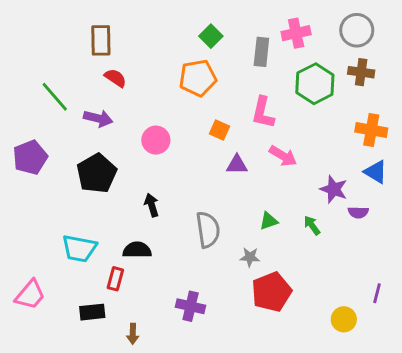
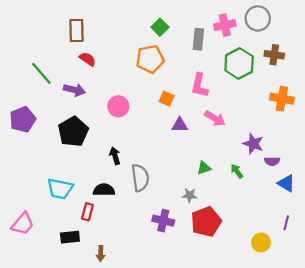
gray circle: (357, 30) -> (258, 18), moved
blue triangle: (376, 172) -> (286, 183), moved
gray semicircle: (208, 230) -> (140, 178), moved
purple cross: (191, 306) -> (163, 221), moved

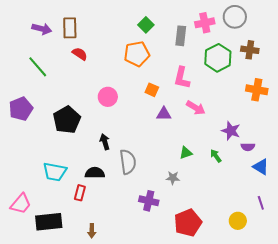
purple arrow: (74, 90) -> (42, 29), moved
red pentagon: (206, 222) -> (188, 223), moved
purple line: (286, 223) -> (261, 203), turned -32
black rectangle: (70, 237) -> (49, 222), moved, size x1.5

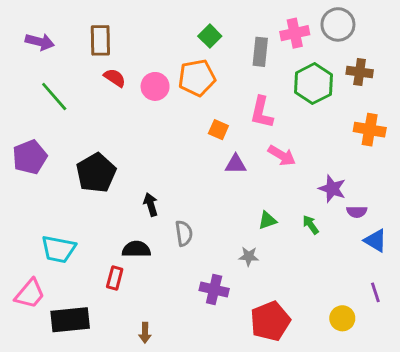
purple arrow: (42, 29) -> (40, 42), moved
pink circle: (108, 97) -> (155, 86), moved
gray semicircle: (128, 162) -> (184, 233), size x0.7
cyan trapezoid: (55, 172) -> (59, 249), moved
brown arrow: (92, 231) -> (145, 333), moved

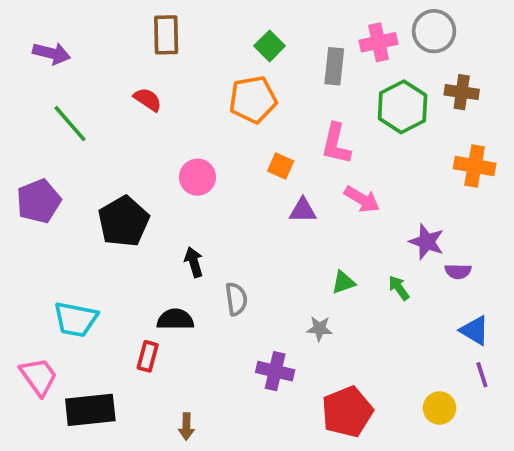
brown rectangle: (100, 40) -> (166, 35), moved
pink circle: (155, 86) -> (197, 177), moved
blue triangle: (375, 241) -> (475, 330), moved
pink trapezoid: (30, 294) -> (39, 377), turned -76

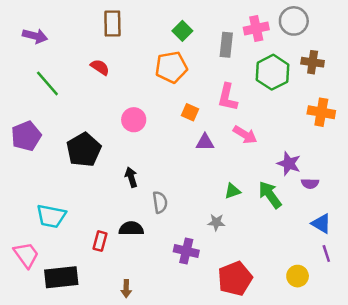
green arrow: (399, 288) -> (270, 195), size x1.6
black semicircle: (175, 319) -> (131, 229), moved

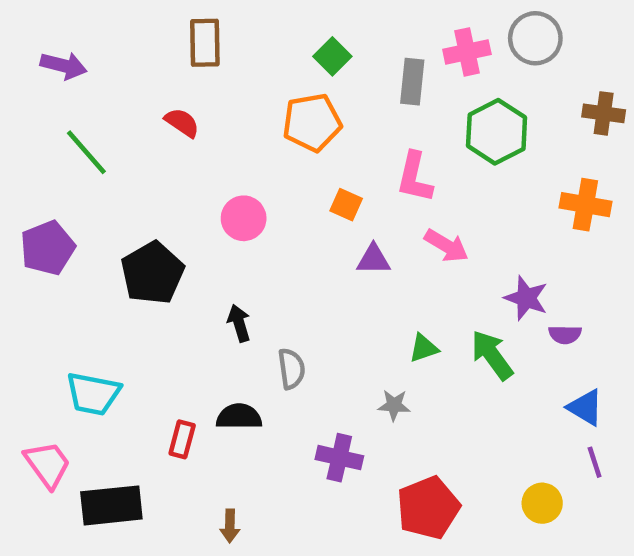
brown cross: (313, 62) -> (604, 113), moved

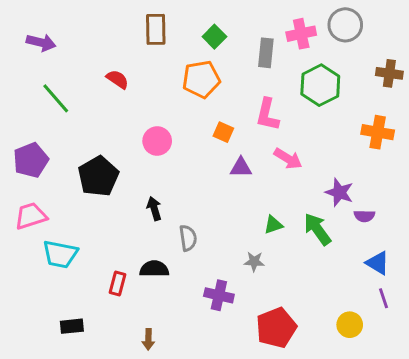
brown rectangle: (205, 43) -> (156, 29), moved
pink trapezoid: (48, 464) -> (31, 216), moved, turned -72
black rectangle: (111, 505) -> (72, 326), size x0.6

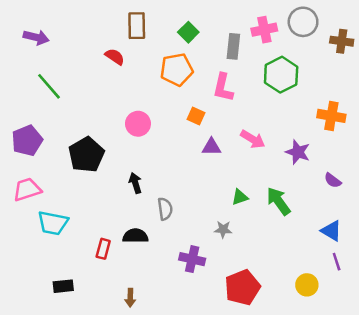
brown cross: (389, 73) -> (342, 41), moved
red semicircle: (117, 79) -> (115, 57), moved
pink L-shape: (267, 115) -> (223, 88), moved
purple star: (339, 192) -> (298, 152), moved
purple semicircle: (364, 216) -> (333, 180), moved, turned 36

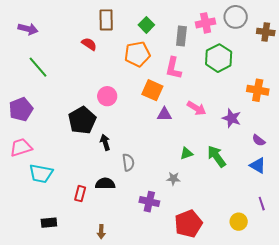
orange square: (196, 116) -> (152, 90), size x1.5
black pentagon: (86, 155) -> (82, 120), moved
blue triangle: (331, 231) -> (258, 165), moved

